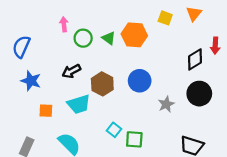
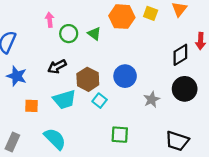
orange hexagon: (134, 35) -> (122, 17), moved
cyan square: (114, 130) -> (100, 101), moved

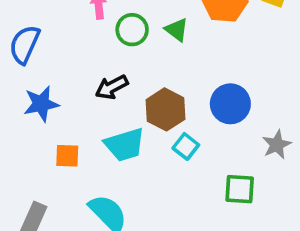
blue star: (17, 76) -> (41, 104), turned -30
green square: (120, 135) -> (240, 189), moved

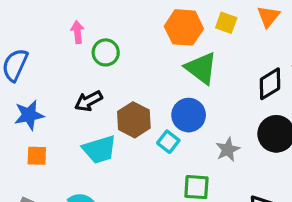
green triangle: (177, 30) -> (201, 68), moved, size x1.6
cyan square: (186, 146) -> (168, 142), moved
orange square: (67, 156) -> (37, 156), moved

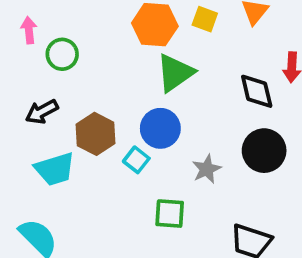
green triangle: (201, 68) -> (175, 73), turned 48
black diamond: (270, 84) -> (257, 91), turned -72

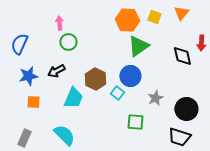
green circle: (62, 54) -> (68, 42), moved
black arrow: (42, 112) -> (56, 71), moved
black circle: (264, 151) -> (186, 109), moved
cyan trapezoid: (55, 169) -> (73, 98), turned -50

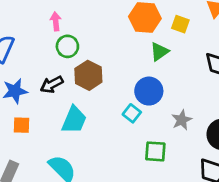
yellow square: (154, 17) -> (180, 24), moved
green triangle: (138, 46) -> (159, 52), size x0.7
brown hexagon: (95, 79) -> (88, 75), moved

